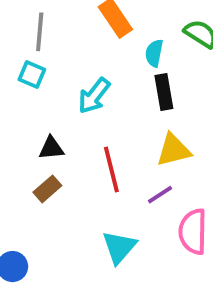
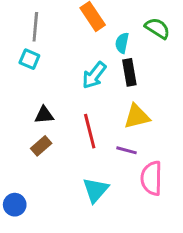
cyan arrow: (94, 96) -> (94, 75), moved
purple line: (160, 195) -> (126, 150), turned 48

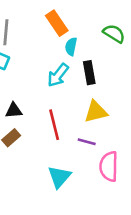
cyan semicircle: (122, 43) -> (71, 47), moved

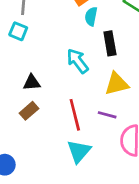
cyan arrow: (58, 75) -> (78, 61), moved, turned 105
red line: (54, 125) -> (75, 115), moved

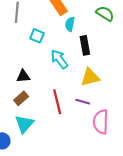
cyan square: (18, 31) -> (37, 36), moved
cyan triangle: (79, 151) -> (24, 124), moved

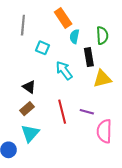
green semicircle: (105, 14) -> (102, 35), moved, turned 54
black triangle: (23, 76) -> (29, 87), turned 40
yellow triangle: (90, 77) -> (102, 79), moved

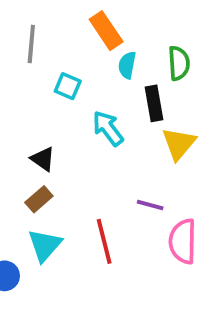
yellow triangle: (102, 79) -> (179, 144), turned -36
red line: (62, 112) -> (104, 241), moved

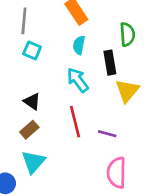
cyan semicircle: (127, 65) -> (79, 45), moved
cyan square: (68, 86) -> (32, 50), moved
red line: (104, 241) -> (75, 122), moved
pink semicircle: (183, 241) -> (117, 173), moved

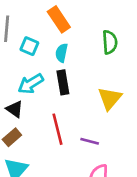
cyan square: (32, 50) -> (29, 46), moved
black rectangle: (110, 63) -> (63, 82), moved
cyan arrow: (78, 80) -> (31, 84), moved, turned -85

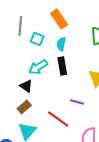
red line: (58, 129) -> (58, 119), moved, turned -40
purple line: (90, 141) -> (77, 102), moved

